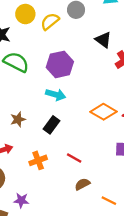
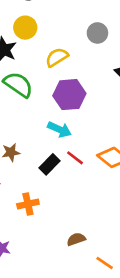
yellow circle: (25, 14) -> (25, 28), moved
yellow semicircle: (50, 21) -> (57, 57), moved
red line: (74, 158) -> (75, 158), moved

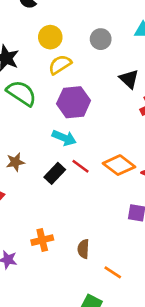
yellow circle: (25, 28) -> (50, 37), moved
orange cross: (28, 204) -> (42, 240), moved
brown semicircle: (76, 239) -> (83, 249), turned -66

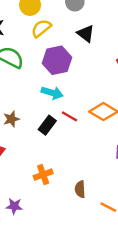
black triangle: (129, 79) -> (86, 34), moved
orange cross: (42, 240) -> (43, 175), moved

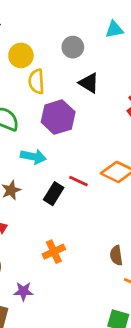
yellow semicircle: (41, 28) -> (36, 81), turned -50
cyan arrow: (52, 93) -> (33, 157), moved
brown semicircle: (80, 189) -> (116, 255), moved

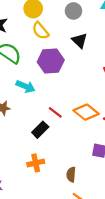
yellow semicircle: (36, 81) -> (40, 31), turned -48
black rectangle: (54, 194) -> (40, 130), moved
orange cross: (54, 252) -> (36, 163), moved

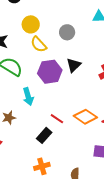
gray circle: (73, 11) -> (67, 32), moved
black triangle: (79, 41) -> (74, 65), moved, turned 35
cyan arrow: (25, 86) -> (28, 97), turned 54

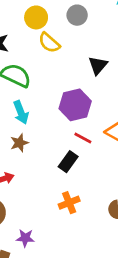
gray circle: (67, 32) -> (77, 15), moved
purple hexagon: (50, 72) -> (75, 105), moved
cyan arrow: (28, 97) -> (21, 112), moved

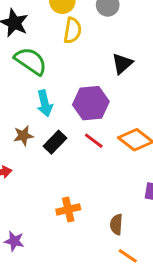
yellow semicircle: (49, 43) -> (72, 30), turned -130
cyan arrow: (21, 112) -> (45, 103), moved
black rectangle: (68, 162) -> (55, 142), moved

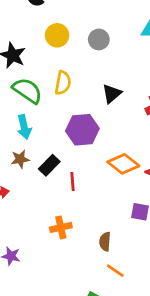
yellow semicircle: (72, 30) -> (63, 83), moved
cyan arrow: (45, 103) -> (24, 127), moved
red line: (94, 141) -> (73, 181), moved, turned 48

